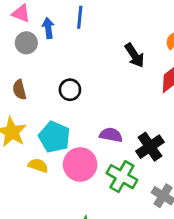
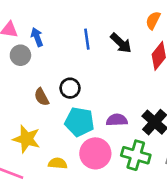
blue line: (80, 17) -> (87, 39), moved
brown semicircle: (19, 90) -> (42, 97), moved
cyan pentagon: (54, 137) -> (79, 122), moved

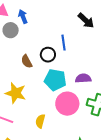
blue line: (87, 39) -> (64, 43), moved
yellow semicircle: (58, 163) -> (40, 121), moved, turned -80

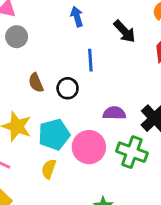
blue arrow: (23, 17) -> (77, 17), moved
black circle: (48, 55) -> (68, 88), moved
cyan pentagon: (55, 80) -> (54, 135), moved, turned -30

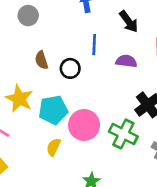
purple semicircle: (114, 113) -> (126, 61), moved
yellow semicircle: (49, 169) -> (54, 147), moved

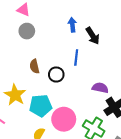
black arrow: (129, 22) -> (93, 36), moved
purple semicircle: (126, 61) -> (100, 88), moved

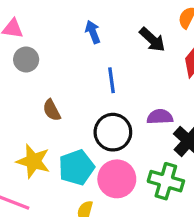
black arrow: (93, 36) -> (152, 40), moved
black circle: (56, 75) -> (113, 132), moved, size x1.5

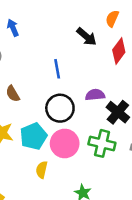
blue arrow: (93, 32) -> (13, 28), moved

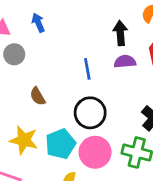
black arrow: (87, 37) -> (120, 33), turned -135
purple semicircle: (95, 95) -> (125, 62), moved

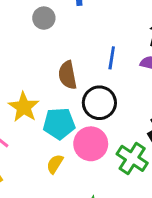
brown semicircle: (38, 96) -> (68, 75), moved, size x1.4

